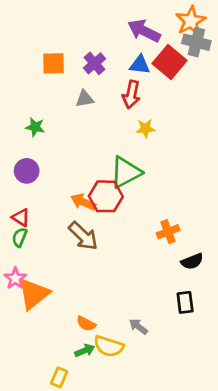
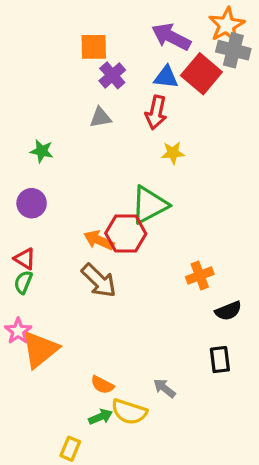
orange square: (54, 63) -> (94, 47), moved

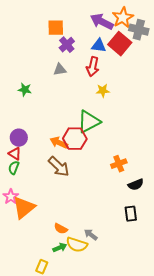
orange star: (227, 25) -> (123, 18), moved
purple circle: (32, 203) -> (19, 138), moved
gray arrow: (164, 388) -> (91, 235), moved

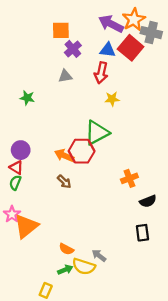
brown arrow: (59, 167) -> (64, 182), size x0.6

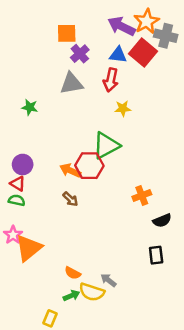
gray triangle: (65, 76) -> (71, 83), size x1.5
green semicircle: (15, 183) -> (17, 200), turned 80

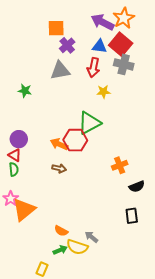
gray cross: (166, 36) -> (124, 64), moved
brown arrow: (70, 199) -> (59, 168), turned -32
green semicircle: (17, 200) -> (14, 169), turned 72

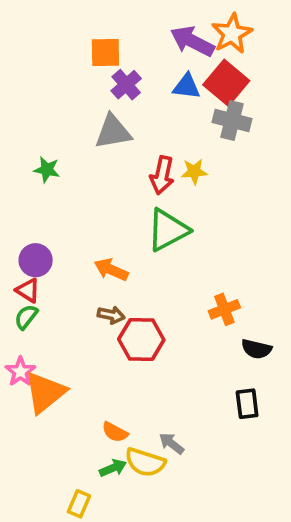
red arrow: (93, 67) -> (162, 175), moved
red hexagon: (75, 140) -> (141, 340), moved
green semicircle: (14, 169) -> (26, 317), turned -136
black semicircle: (137, 186) -> (256, 349), turned 35

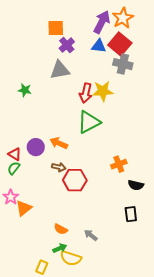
purple arrow: (192, 41) -> (102, 22), turned 90
yellow star: (194, 171) -> (103, 91), size x1.5
purple circle: (36, 260) -> (36, 147), moved
orange triangle: (45, 392) -> (24, 208), size x0.7
yellow semicircle: (145, 462) -> (71, 258), moved

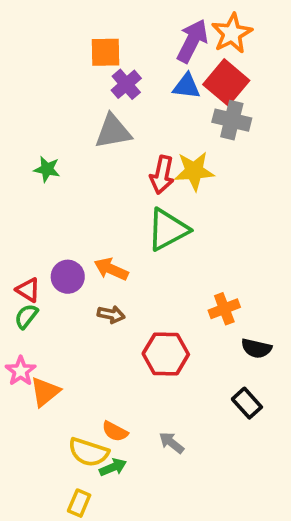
red hexagon: (75, 180) -> (166, 354), moved
black rectangle: (131, 214) -> (247, 403), turned -35
yellow semicircle: (71, 258) -> (88, 452), moved

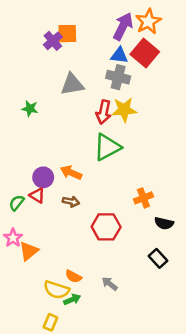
purple cross: (126, 84) -> (53, 41), moved
gray cross: (232, 120) -> (118, 77), moved
red triangle: (28, 290) -> (37, 196), moved

